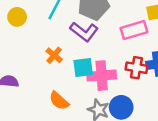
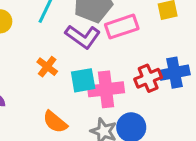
pink rectangle: (134, 30) -> (122, 27), moved
red cross: (136, 68) -> (148, 78), turned -30

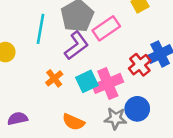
purple L-shape: (83, 37) -> (76, 46), turned -56
orange cross: (47, 67) -> (54, 78), turned 30

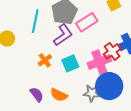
pink cross: (108, 83) -> (99, 62), moved
blue circle: (137, 109) -> (109, 86), size x1.4
purple semicircle: (18, 119) -> (37, 94), moved, turned 63

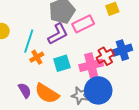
cyan line: (35, 21) -> (29, 41), moved
orange semicircle: (59, 95) -> (47, 93), size x1.4

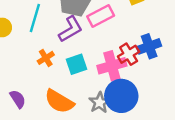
cyan line: (29, 41) -> (35, 18), moved
purple semicircle: (25, 90) -> (18, 99), moved
gray star: (80, 95) -> (100, 103), turned 30

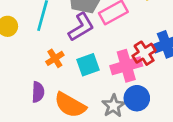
blue circle: (121, 96) -> (137, 98), size x0.7
purple semicircle: (18, 99) -> (38, 92), moved, turned 36

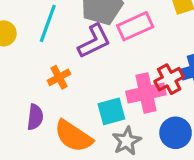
cyan square: (88, 65) -> (111, 111), moved
blue circle: (137, 98) -> (176, 133), moved

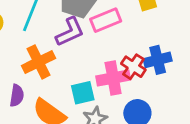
orange cross: (59, 77) -> (39, 62), size x1.6
red cross: (169, 79) -> (133, 67), turned -30

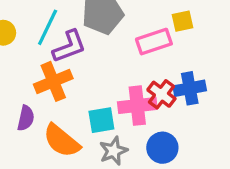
pink rectangle: (106, 20) -> (154, 42), moved
purple L-shape: (70, 32) -> (69, 46), moved

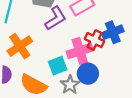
purple L-shape: (69, 46) -> (56, 18), moved
blue circle: (162, 148) -> (88, 74), moved

